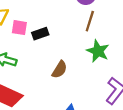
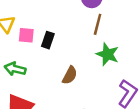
black rectangle: (40, 34) -> (48, 40), turned -49

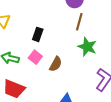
pink square: (26, 35) -> (35, 57), moved, turned 32

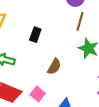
pink square: (35, 57) -> (38, 94), moved

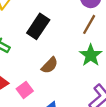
black rectangle: (35, 35) -> (38, 26), size x1.5

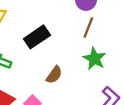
black rectangle: (38, 26) -> (37, 37), turned 30

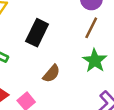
black rectangle: (37, 37) -> (37, 33), turned -35

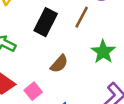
brown line: (91, 28) -> (82, 17), moved

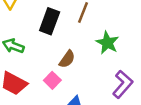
pink square: (33, 91) -> (52, 80), moved

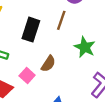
pink square: (52, 80) -> (27, 75), moved

